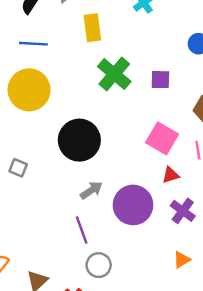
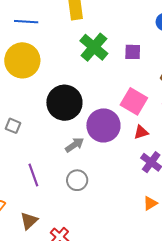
purple circle: (133, 205) -> (103, 125), moved
purple line: (82, 230) -> (33, 175), moved
gray circle: (99, 265) -> (77, 180), moved

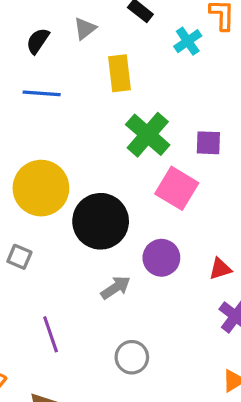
yellow circle: (22, 60) -> (41, 188), moved
pink square: (134, 101) -> (177, 188), moved
purple circle: (103, 125) -> (161, 258), size x0.7
gray circle: (77, 180) -> (132, 357), moved

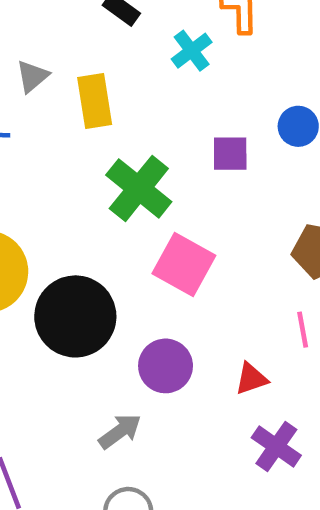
gray triangle: (85, 29) -> (32, 76), moved
purple square: (208, 143) -> (230, 154), moved
gray arrow: (116, 288) -> (120, 431), moved

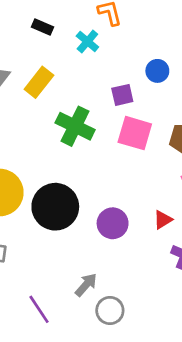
yellow rectangle: (95, 101) -> (39, 82), turned 60
pink square: (184, 265) -> (135, 133), moved
gray arrow: (120, 431) -> (86, 285), moved

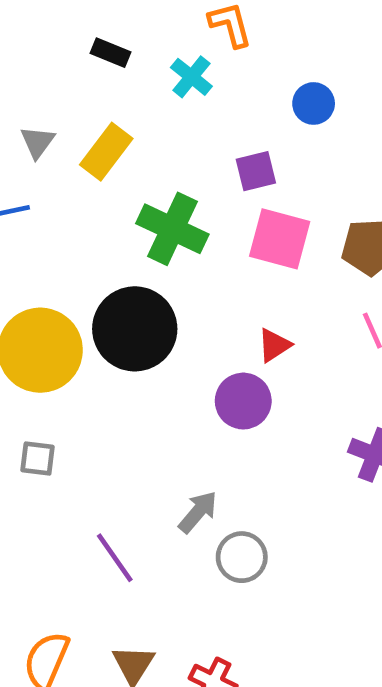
blue circle: (157, 71) -> (314, 103), moved
black circle: (55, 207) -> (135, 329), moved
red triangle: (163, 220) -> (274, 345), moved

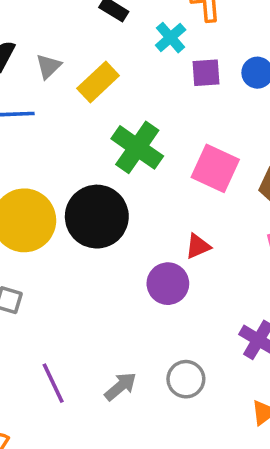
purple square: (256, 171) -> (206, 73), moved
gray arrow: (198, 512) -> (120, 386), moved
gray circle: (242, 557) -> (186, 379), moved

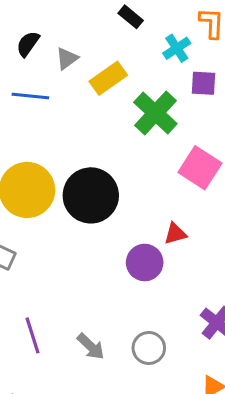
green cross: (137, 147) -> (155, 113), moved
gray arrow: (120, 386) -> (91, 346), turned 76

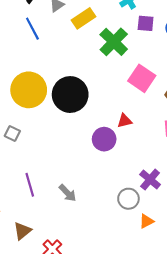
blue line: (30, 96) -> (32, 29), turned 55
gray circle: (149, 348) -> (128, 199), moved

